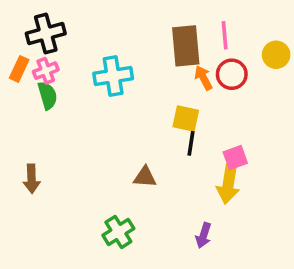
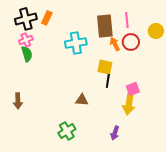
orange rectangle: (19, 69) -> (47, 18), moved
cyan cross: (113, 76) -> (76, 43), moved

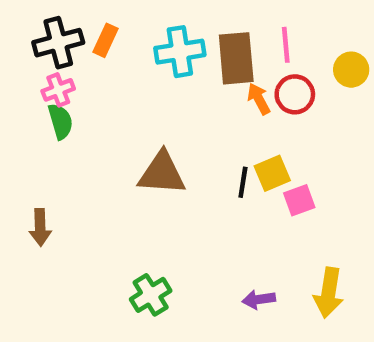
cyan cross: (76, 43) -> (180, 52), moved
yellow square: (105, 67) -> (272, 173), moved, turned -35
brown triangle: (82, 100) -> (162, 173), moved, size x1.6
yellow arrow: (129, 104) -> (329, 293), moved
purple arrow: (115, 133) -> (259, 299), turned 64

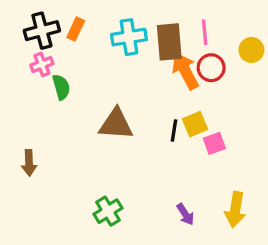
orange arrow: (259, 99) -> (185, 71), size x1.6
green semicircle: (60, 121) -> (61, 87), moved
purple arrow: (259, 299) -> (185, 214), turned -115

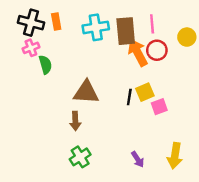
orange rectangle: (76, 29) -> (56, 21), turned -35
black cross: (42, 31) -> (31, 23), turned 30
brown arrow: (29, 163) -> (75, 121), moved

